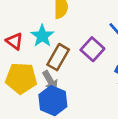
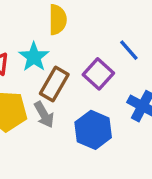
blue hexagon: (53, 101) -> (93, 130), moved

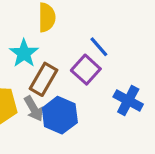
blue line: (129, 50) -> (99, 47), moved
blue hexagon: (93, 130) -> (60, 115), moved

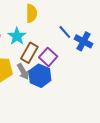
purple square: (86, 70) -> (48, 57), moved
blue cross: (128, 100) -> (83, 41), moved

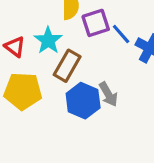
purple square: (48, 57) -> (96, 23), moved, turned 30
gray arrow: (23, 72) -> (108, 94), moved

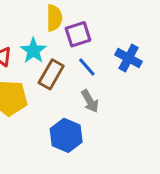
blue line: (121, 34) -> (87, 67), moved
blue hexagon: (83, 101) -> (66, 135), moved

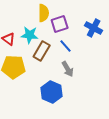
cyan star: (33, 51) -> (30, 35), turned -30
blue cross: (129, 58) -> (94, 28), moved

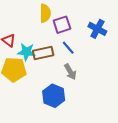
cyan star: (30, 35) -> (26, 52), moved
brown rectangle: (42, 51) -> (43, 53), turned 48

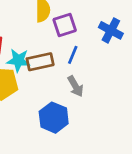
blue line: (68, 48) -> (73, 55), turned 64

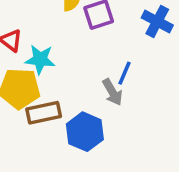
blue line: (73, 55) -> (125, 73), moved
brown rectangle: (40, 62) -> (44, 113), moved

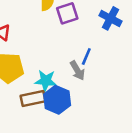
cyan star: (40, 59) -> (46, 81), moved
brown rectangle: (44, 113) -> (33, 98), moved

